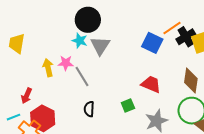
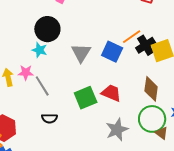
gray triangle: (100, 46) -> (81, 53), moved
green square: (128, 105) -> (86, 98), moved, size x1.6
black semicircle: (89, 109) -> (49, 118), turned -91

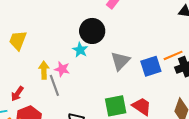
blue square: (112, 52) -> (151, 66), turned 35
gray line: (42, 86) -> (54, 85), moved

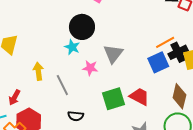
blue square: (151, 66) -> (158, 62), moved
pink star: (62, 69) -> (90, 68), moved
gray line: (54, 85) -> (62, 85), moved

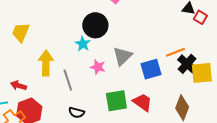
black cross: (178, 52) -> (187, 64), turned -30
blue square: (158, 62) -> (151, 69), moved
yellow arrow: (38, 71) -> (46, 63), size x1.4
red arrow: (14, 97) -> (19, 86), turned 70

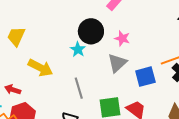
yellow arrow: (46, 63) -> (40, 68), turned 115
pink star: (98, 67) -> (122, 38), moved
gray line: (68, 80) -> (79, 88), moved

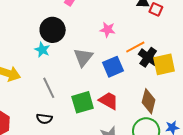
pink star: (122, 38) -> (108, 30), moved

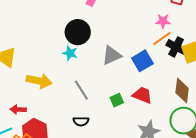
pink star: (108, 30) -> (163, 21), moved
gray triangle: (83, 57) -> (112, 55), turned 35
green square: (83, 102) -> (117, 100), size x0.6

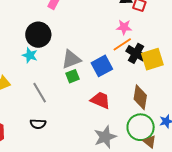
green square: (117, 100) -> (73, 76), moved

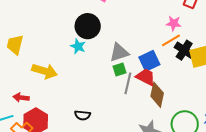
gray line: (40, 93) -> (128, 83), moved, turned 40
brown diamond: (140, 97) -> (157, 95), moved
red trapezoid: (100, 100) -> (146, 77), moved

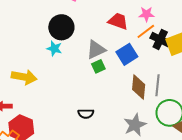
red trapezoid: (146, 77) -> (118, 21), moved
gray line: (128, 83) -> (158, 85), moved
black semicircle: (82, 115) -> (86, 114), moved

